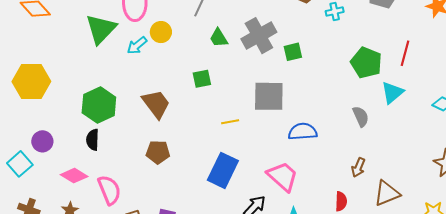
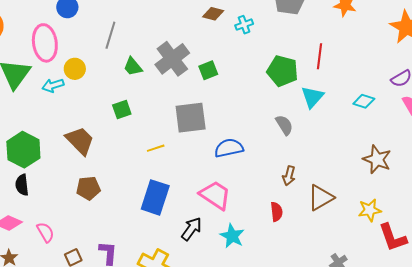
cyan arrow: (137, 45) -> (53, 85), turned 30
pink semicircle: (109, 190) -> (45, 232), size x0.7

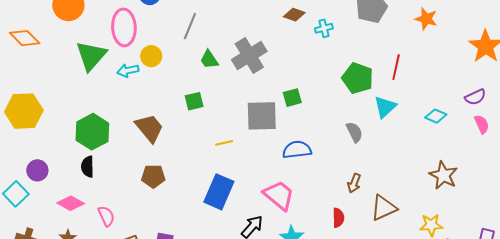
green square: (208, 70) -> (292, 98), moved

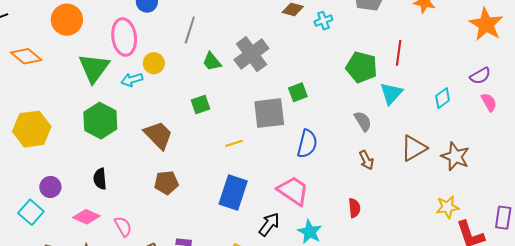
cyan diamond: (436, 116) -> (443, 98), turned -55
green hexagon: (92, 132) -> (100, 121), moved
blue semicircle: (297, 150) -> (307, 144), turned 116
brown arrow: (354, 183) -> (366, 160), moved, turned -42
brown triangle: (384, 208) -> (414, 148), moved

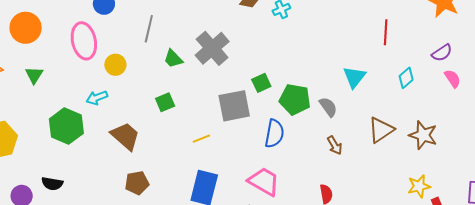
red line: (399, 53) -> (386, 32), moved
green pentagon: (361, 67) -> (295, 99), moved
green triangle: (94, 68) -> (34, 75), moved, size x0.6
cyan arrow: (132, 80) -> (97, 98), moved
black semicircle: (100, 179) -> (52, 184), moved, turned -70

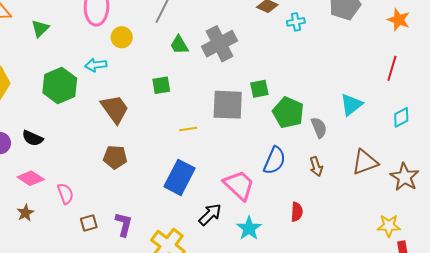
blue semicircle: (274, 134) -> (275, 160), moved

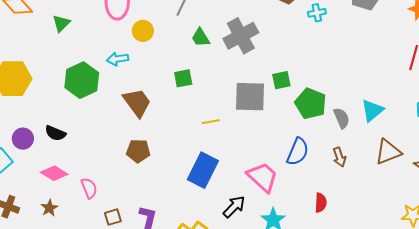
cyan triangle: (351, 105) -> (372, 111), moved

